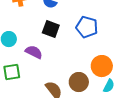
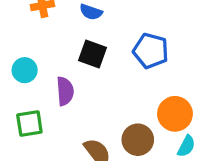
purple semicircle: (34, 52) -> (65, 91), turned 60

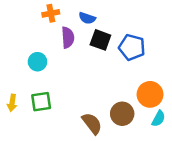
black square: (93, 54) -> (100, 40), moved
purple semicircle: (65, 91) -> (68, 38), moved

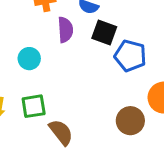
blue pentagon: (132, 47) -> (130, 56), moved
brown semicircle: (92, 123) -> (61, 132), moved

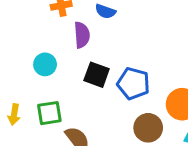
black square: (104, 33) -> (97, 75), moved
blue pentagon: (130, 56) -> (133, 84), moved

